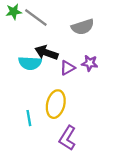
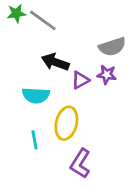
gray semicircle: (83, 27) -> (112, 47), moved
cyan semicircle: (30, 63) -> (36, 95), moved

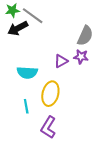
gray semicircle: (112, 47) -> (85, 36), turned -48
black arrow: (55, 62) -> (18, 28), moved, turned -48
purple L-shape: (80, 163) -> (48, 127), moved

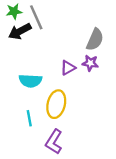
gray line: (33, 16) -> (36, 17), turned 30

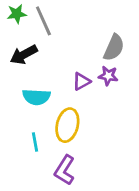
black arrow: (20, 31) -> (24, 55), moved

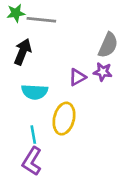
gray line: (43, 21) -> (41, 20), turned -60
black arrow: (24, 55) -> (23, 52), turned 140
purple L-shape: (65, 170) -> (32, 161), moved

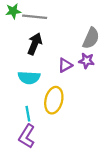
black arrow: (23, 52) -> (35, 44), moved

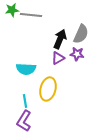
black arrow: (35, 44) -> (60, 39), moved

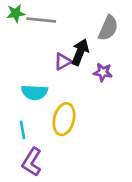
gray semicircle: (81, 34) -> (108, 28), moved
purple triangle: (58, 58) -> (63, 62), moved
cyan line: (25, 101) -> (22, 130), moved

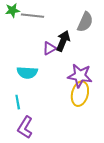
purple star: (103, 72) -> (80, 76), moved, size x1.6
yellow ellipse: (64, 119) -> (80, 94), moved

